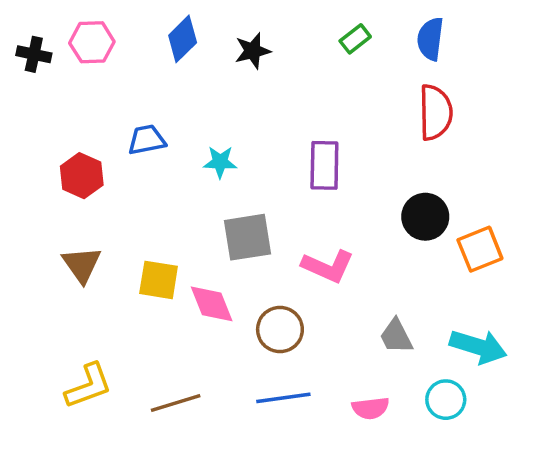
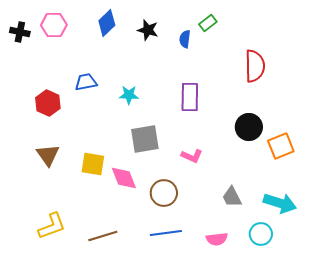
blue semicircle: (430, 39) -> (185, 39), moved, size x0.7
black star: (253, 51) -> (148, 30), turned 30
pink L-shape: (328, 266) -> (192, 156), size x0.7

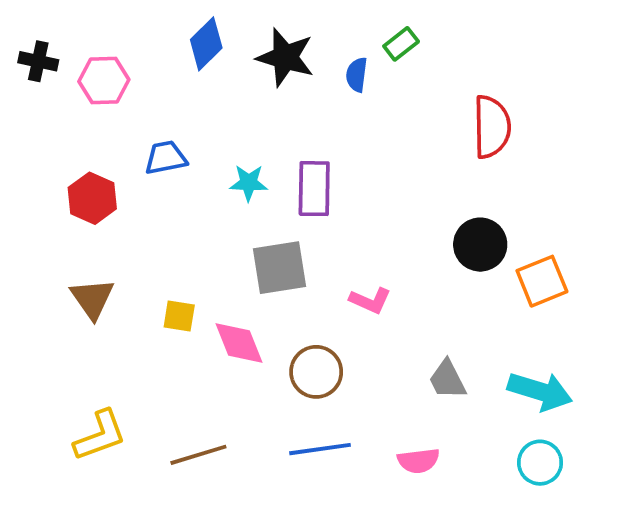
pink hexagon: (54, 25) -> (104, 81), moved
black star: (148, 30) -> (285, 57), size x1.4
purple rectangle: (190, 97) -> (314, 189), moved
yellow square: (93, 164) -> (179, 316), size x0.7
cyan circle: (261, 234) -> (540, 463), moved

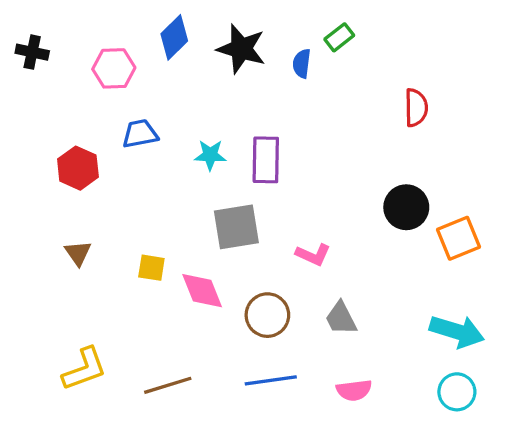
pink hexagon: (104, 81) -> (114, 68), moved
red semicircle: (492, 127) -> (416, 108), size x0.7
brown triangle: (92, 299) -> (78, 253), size x0.7
gray trapezoid: (447, 380) -> (341, 318), moved

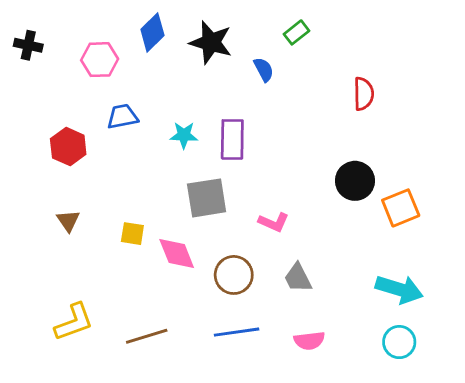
blue semicircle: (302, 63) -> (264, 70), moved, turned 145

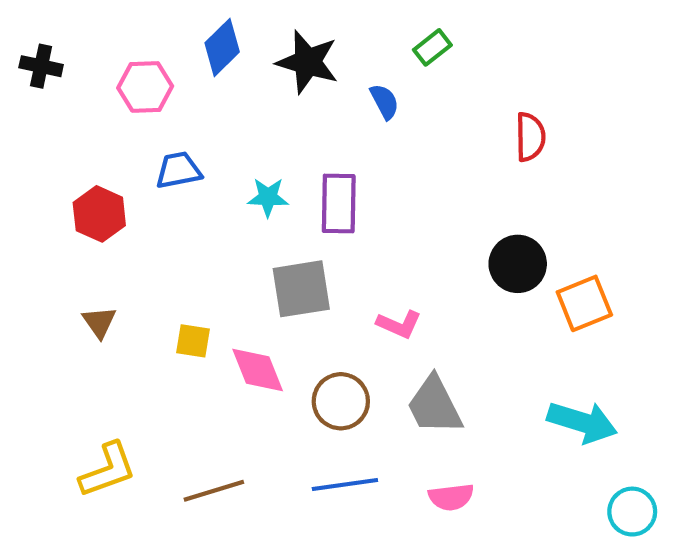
gray trapezoid: (298, 278) -> (434, 405), size x1.4
cyan circle: (399, 342) -> (632, 512), moved

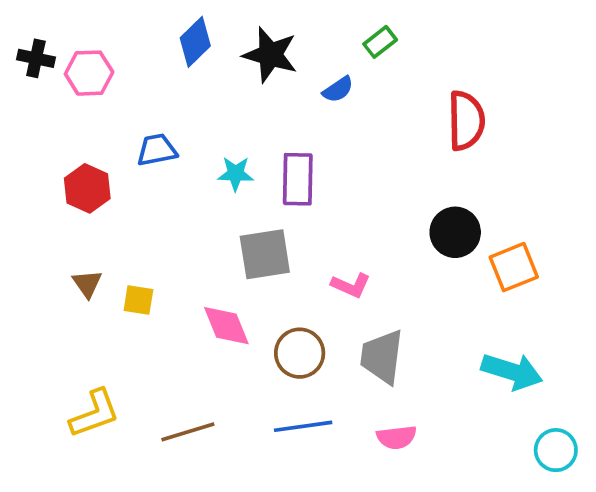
pink hexagon: (145, 87) -> (89, 73), moved
blue semicircle: (385, 102) -> (338, 89), turned 84
red semicircle: (530, 137) -> (466, 121), size x1.4
yellow square: (193, 341) -> (138, 300), moved
gray trapezoid: (434, 405) -> (382, 357), turned 34

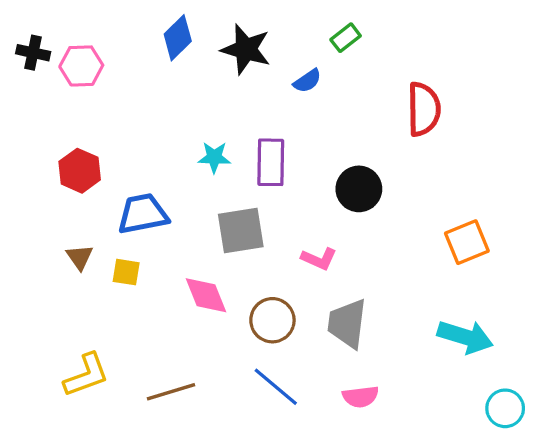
blue trapezoid: (157, 150) -> (143, 214), moved, size x1.4
black circle: (455, 232) -> (359, 189), moved
blue line: (303, 426) -> (276, 387), turned 48

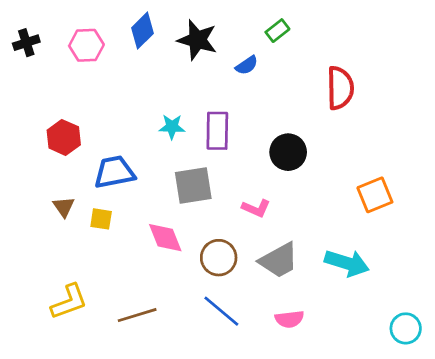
black cross: (33, 53) -> (26, 43), turned -30
pink hexagon: (81, 66) -> (86, 45), moved
gray trapezoid: (347, 324) -> (279, 260), turned -126
cyan arrow: (465, 337) -> (347, 263), moved

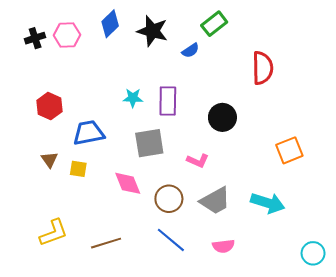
green rectangle: (277, 31) -> (214, 24), size x1.4
black cross: (26, 43) -> (35, 38), moved

